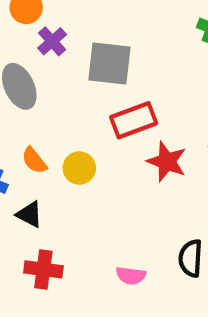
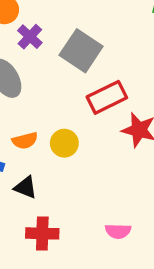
gray square: (109, 64) -> (81, 51), turned 33
orange semicircle: (34, 160) -> (25, 141), turned -60

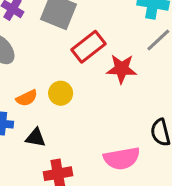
pink semicircle: (118, 231) -> (122, 158), size x1.6

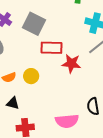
red rectangle: (89, 47) -> (51, 48), turned 35

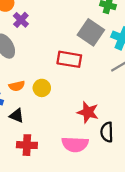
gray square: (34, 24) -> (91, 32), moved
red star: (71, 64) -> (88, 112), moved

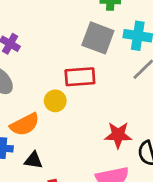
orange semicircle: (17, 86) -> (25, 124), size x1.5
yellow circle: (42, 88) -> (55, 101), moved

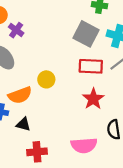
red rectangle: (80, 77) -> (91, 66), moved
red star: (118, 135) -> (93, 99), moved, turned 30

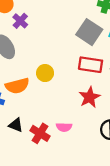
black triangle: (23, 124) -> (16, 125), moved
pink semicircle: (84, 145) -> (64, 127), moved, size x0.6
red cross: (37, 152) -> (40, 133), moved, turned 30

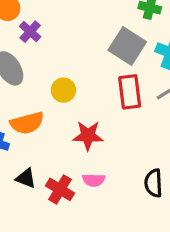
red rectangle: (91, 65) -> (130, 92), turned 75
yellow circle: (45, 73) -> (63, 90), moved
red star: (90, 97) -> (88, 136), moved, turned 30

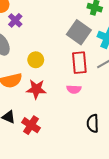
red star: (88, 136) -> (36, 89), moved
pink semicircle: (94, 180) -> (74, 89), moved

